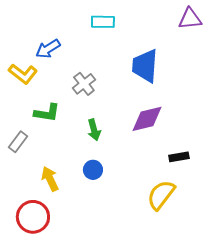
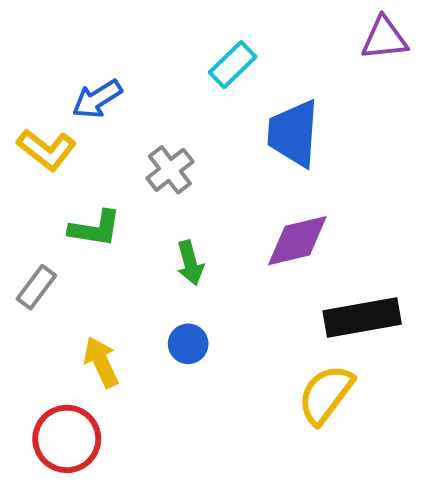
cyan rectangle: (103, 22) -> (233, 65), moved, turned -45
black rectangle: (179, 157) -> (362, 318), size x1.8

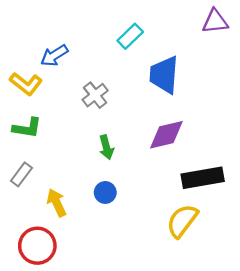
green L-shape: (95, 229) -> (27, 128), moved
gray rectangle: (36, 287) -> (21, 174), moved

